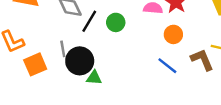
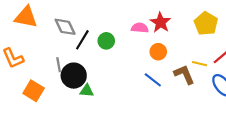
orange square: (35, 64) -> (34, 91), moved, turned -36

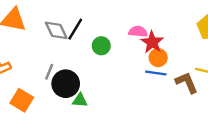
red star: (160, 22) -> (152, 42), moved
black line: (82, 40) -> (75, 29), moved
gray line: (59, 65) -> (49, 72), turned 32
blue line: (153, 80) -> (156, 73), moved, turned -30

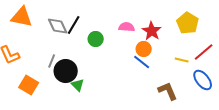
red star: (152, 42) -> (152, 31), moved
blue line: (156, 73) -> (142, 62), turned 30
brown L-shape: (187, 83) -> (168, 91), moved
green triangle: (80, 100) -> (78, 85), turned 40

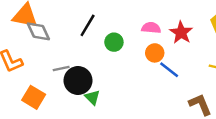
gray diamond: (58, 26) -> (38, 31), moved
orange circle: (144, 49) -> (155, 53), moved
gray line: (52, 61) -> (61, 69), turned 56

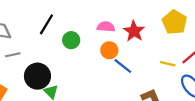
gray line: (61, 69) -> (13, 55), moved

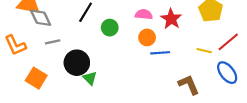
blue line: (123, 66) -> (160, 53), turned -42

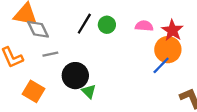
green circle: (110, 28) -> (107, 25), moved
orange circle: (147, 37) -> (168, 50), moved, size x1.5
blue line: (160, 53) -> (161, 65), turned -42

